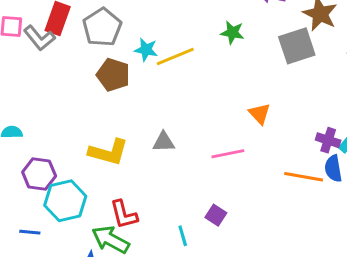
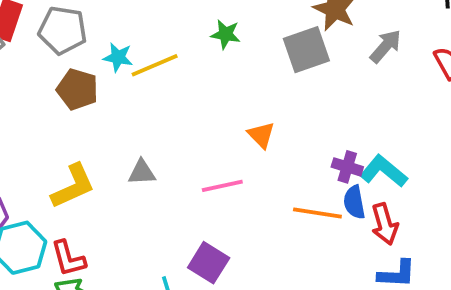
gray pentagon: (102, 27) -> (63, 30), turned -30
yellow L-shape: (108, 152) -> (73, 186), turned -39
red L-shape: (124, 214) -> (68, 258), moved
purple square: (216, 215) -> (209, 263), size x1.5

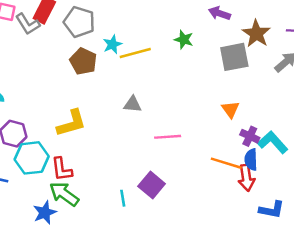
cyan star: (118, 57) -> (112, 44), turned 30
orange triangle: (261, 135) -> (230, 109), moved
gray triangle: (142, 172) -> (133, 104), moved
red arrow: (385, 224) -> (246, 178), moved

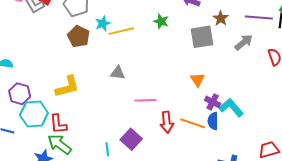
brown star: (256, 34) -> (221, 18), size x0.7
red arrow: (246, 178) -> (167, 122), moved

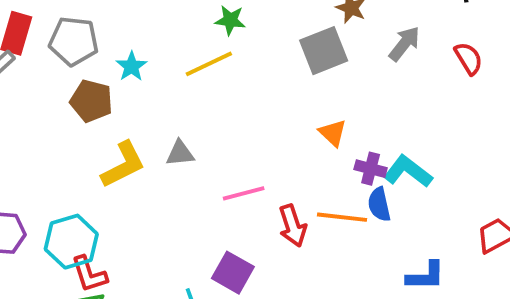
green star: (161, 21) -> (230, 20), moved
yellow line: (121, 31) -> (209, 64), moved
yellow L-shape: (67, 87) -> (123, 165), moved
cyan hexagon: (34, 114) -> (71, 242), moved

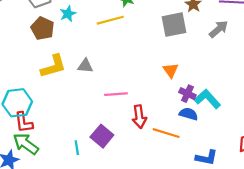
blue semicircle: (379, 204) -> (189, 114), turned 108
orange line: (342, 217) -> (166, 133), moved

